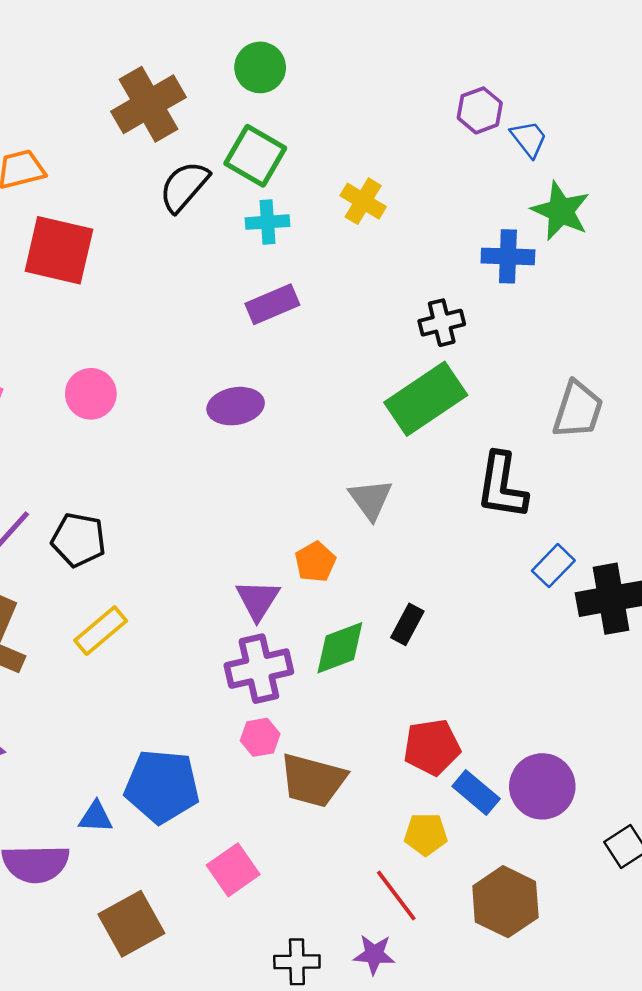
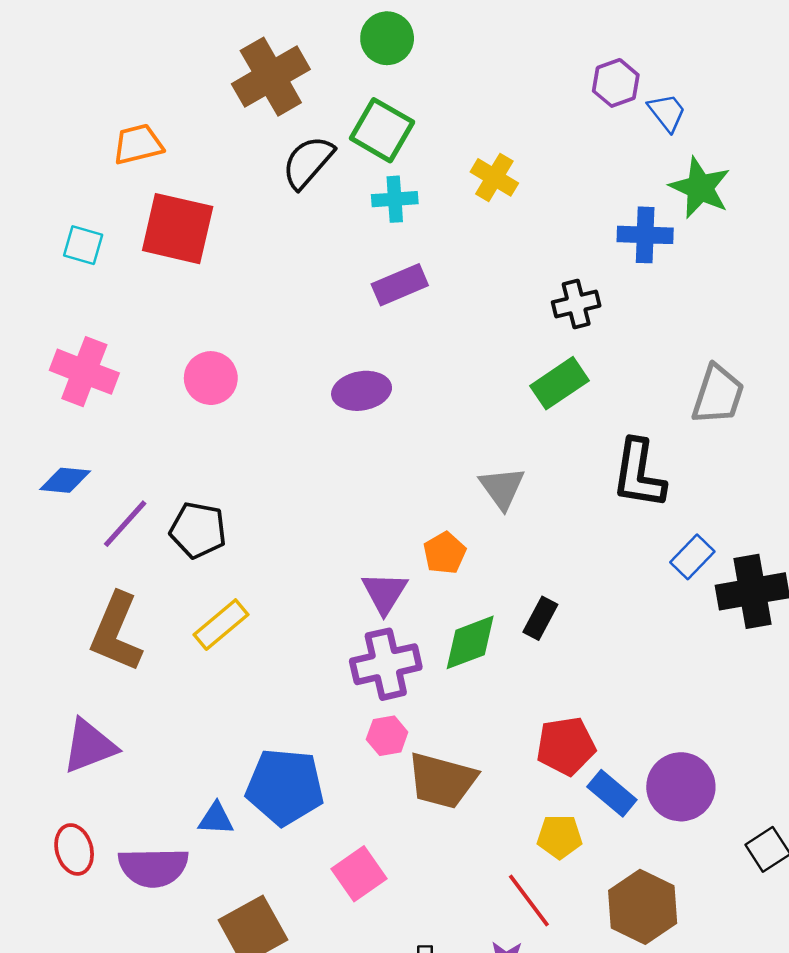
green rectangle: (426, 399) -> (560, 383), size x0.7

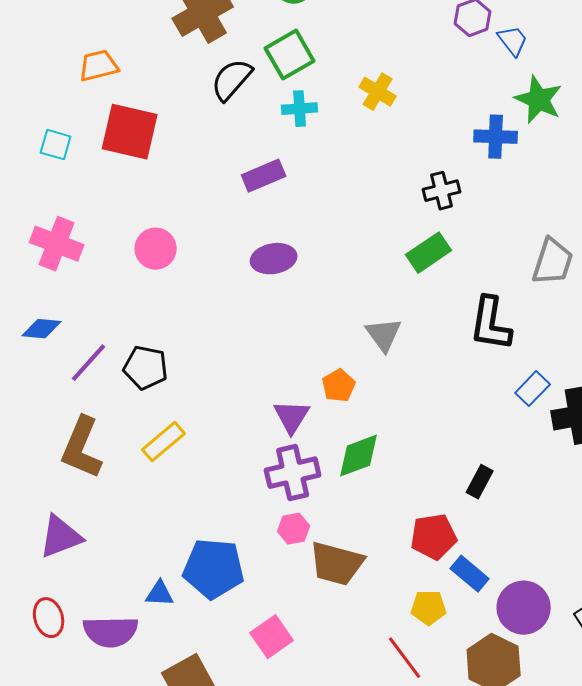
green square: (382, 130) -> (290, 55), turned 30
purple rectangle: (400, 285) -> (264, 176), moved
black rectangle: (540, 618) -> (480, 482), moved
purple circle: (681, 787) -> (524, 608), moved

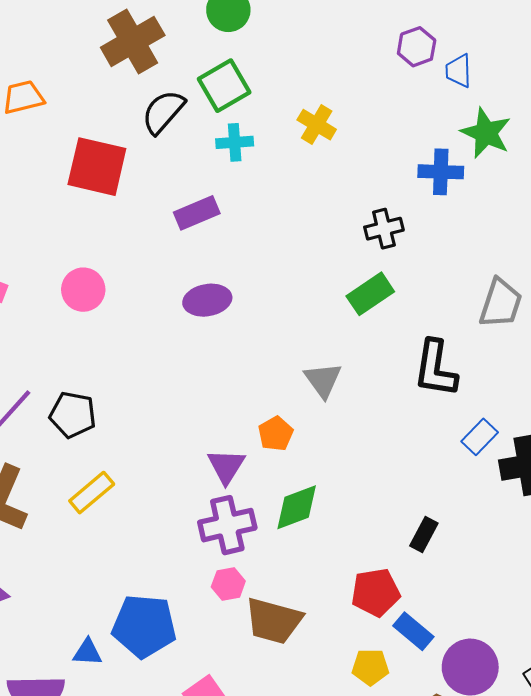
blue trapezoid: (513, 41) -> (459, 71), turned -144
red square: (130, 132) -> (97, 167), moved

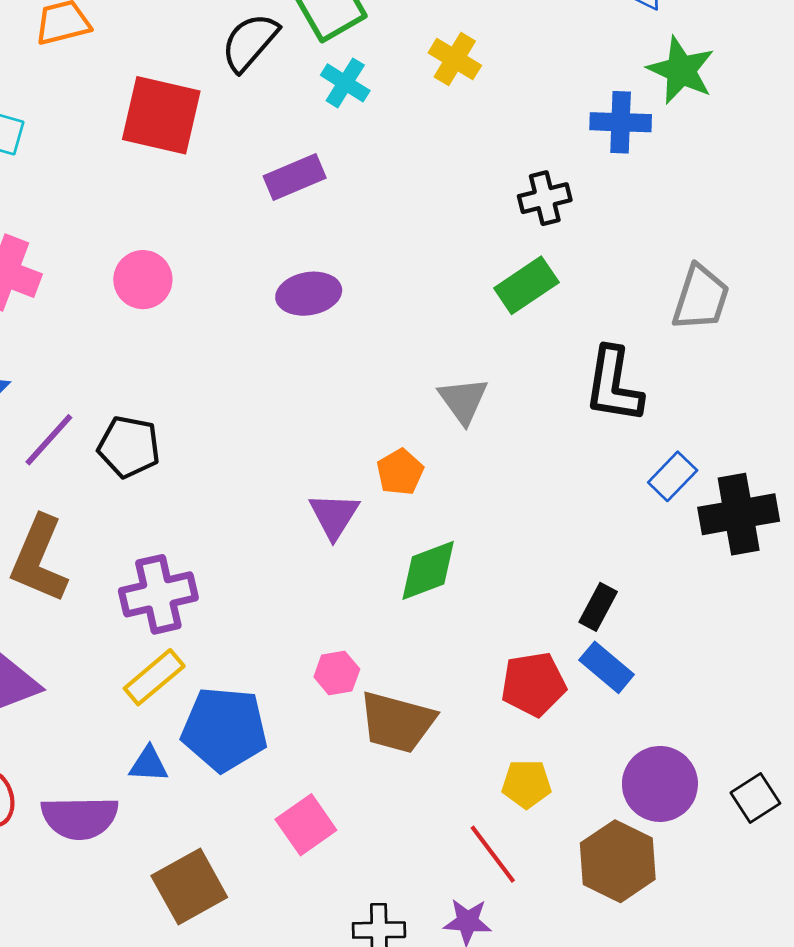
cyan cross: (235, 142) -> (345, 83), turned 36
yellow rectangle: (92, 493) -> (154, 677), moved
purple cross: (227, 525) -> (158, 594), moved
blue rectangle: (413, 631) -> (607, 667), moved

